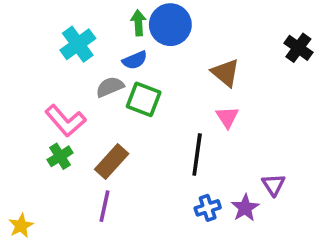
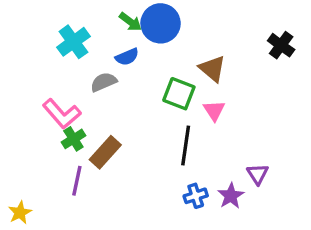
green arrow: (138, 23) -> (130, 22), turned 130
green square: (144, 99) -> (179, 94), moved
green cross: (60, 156) -> (73, 139), moved
purple line: (105, 206) -> (77, 181), moved

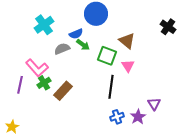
green arrow: (130, 22) -> (83, 45), moved
purple line: (77, 181) -> (20, 85), moved

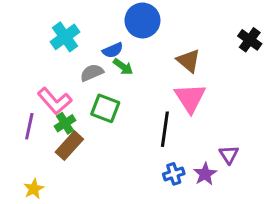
green square: (107, 56) -> (105, 108), moved
pink triangle: (128, 66) -> (190, 98), size x1.6
brown rectangle: (63, 91) -> (69, 146), moved
yellow star: (12, 127) -> (34, 189), moved

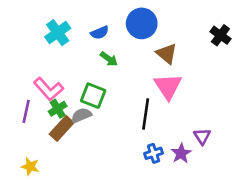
blue circle: (142, 20) -> (142, 23), moved
blue semicircle: (113, 50) -> (100, 33), moved
gray semicircle: (92, 73) -> (81, 115), moved
yellow star: (34, 189) -> (30, 166), turned -30

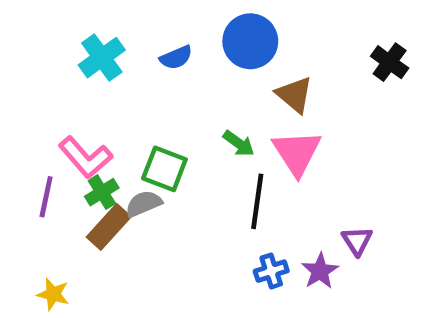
green arrow: (109, 59) -> (239, 143), moved

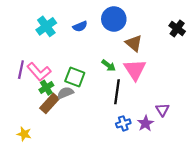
purple line: (46, 197) -> (21, 70), moved

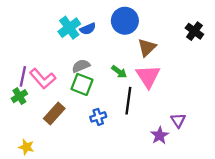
cyan cross: (46, 26) -> (69, 28), moved
brown triangle: (134, 43) -> (147, 47), turned 36
green cross: (46, 88) -> (19, 96), moved
gray semicircle: (65, 93) -> (81, 66), moved
blue cross: (123, 123) -> (98, 117), moved

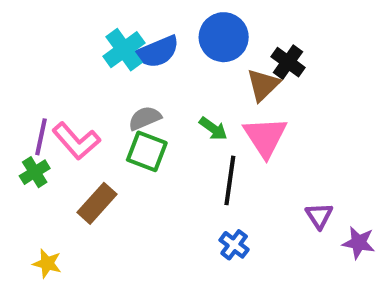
blue semicircle: (88, 29) -> (157, 52), size x1.5
black cross: (194, 31) -> (288, 62), moved
blue cross: (98, 117) -> (234, 245), moved, turned -35
purple star: (160, 135) -> (359, 243), moved, turned -30

